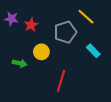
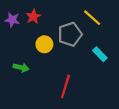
red star: (31, 25) -> (33, 17), moved
yellow circle: (41, 52) -> (44, 44), moved

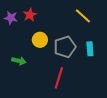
gray pentagon: (70, 34) -> (65, 47), moved
cyan rectangle: (100, 54) -> (90, 49), turned 40

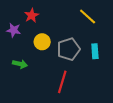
purple star: (11, 18) -> (14, 30), moved

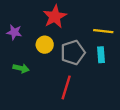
red star: (32, 15) -> (55, 16), moved, size x1.5
yellow line: (88, 16) -> (103, 31), moved, turned -36

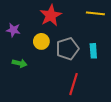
yellow line: (103, 31) -> (95, 13), moved
red line: (66, 87) -> (74, 84), moved

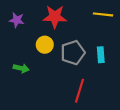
red star: (51, 15) -> (55, 17), turned 30
purple star: (13, 30) -> (17, 20), moved

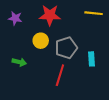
cyan rectangle: (101, 55) -> (91, 59), moved
red line: (79, 91) -> (60, 75), moved

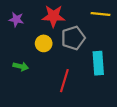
gray pentagon: (66, 48) -> (73, 38), moved
cyan rectangle: (91, 59) -> (98, 63), size x1.5

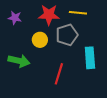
yellow line: (100, 14) -> (78, 13), moved
green arrow: (21, 66) -> (19, 61), size x1.5

